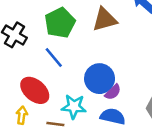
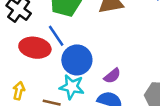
blue circle: (100, 79) -> (77, 60), moved
red ellipse: (35, 90) -> (35, 48), moved, turned -36

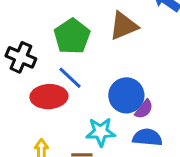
blue circle: (77, 60) -> (126, 95), moved

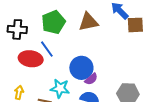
black cross: (21, 57) -> (17, 29), turned -30

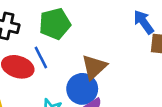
brown triangle: (88, 22) -> (94, 67), moved, turned -40

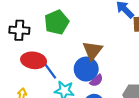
blue line: (41, 58) -> (50, 71), moved

